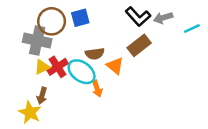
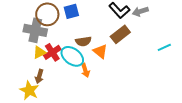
cyan line: (192, 29) -> (164, 47), moved

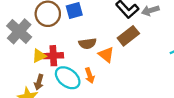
gray cross: (35, 30) -> (19, 31), moved, turned 30
red cross: (52, 52) -> (53, 56), turned 30
cyan ellipse: (72, 56) -> (68, 78), moved

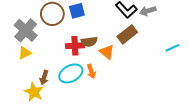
yellow triangle: (39, 56) -> (25, 53), moved
red cross: (53, 56) -> (75, 46), moved
cyan ellipse: (68, 78) -> (71, 73), turned -65

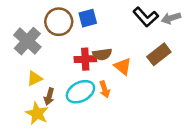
brown rectangle: (127, 34) -> (159, 54), moved
yellow triangle: (25, 53) -> (35, 78), moved

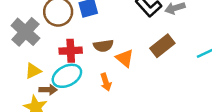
red cross: (85, 59) -> (71, 51), moved
cyan ellipse: (80, 92) -> (67, 76), moved
brown arrow: (49, 97) -> (48, 90), turned -105

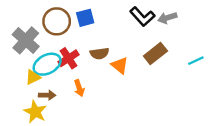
red cross: (71, 51) -> (69, 58), turned -30
cyan ellipse: (67, 76) -> (47, 64), moved
orange arrow: (106, 82) -> (79, 88), moved

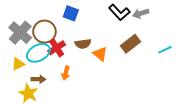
blue square: (85, 18) -> (71, 13), turned 35
brown circle: (57, 21) -> (44, 32), moved
yellow triangle: (33, 77) -> (18, 64), moved
orange arrow: (79, 88) -> (66, 73), turned 32

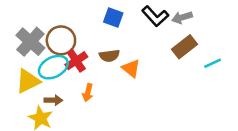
blue square: (71, 13) -> (113, 17), moved
brown rectangle: (131, 44) -> (185, 47), moved
yellow triangle: (18, 64) -> (28, 81), size x1.5

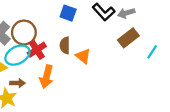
brown semicircle: (109, 56) -> (65, 45), turned 98
cyan line: (213, 63) -> (152, 52), turned -32
orange arrow: (88, 93) -> (47, 77), size x1.5

